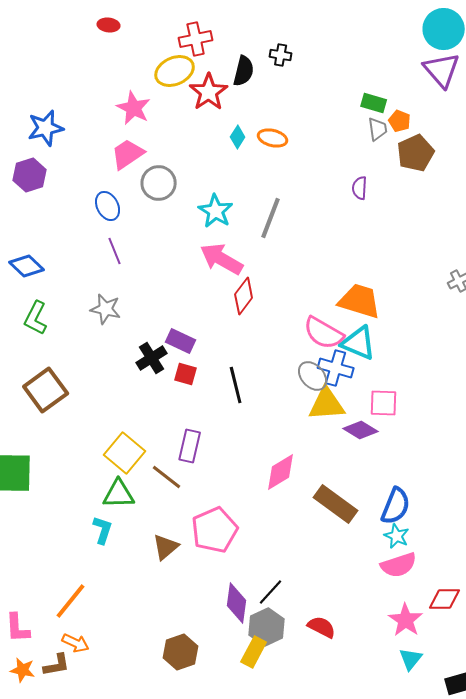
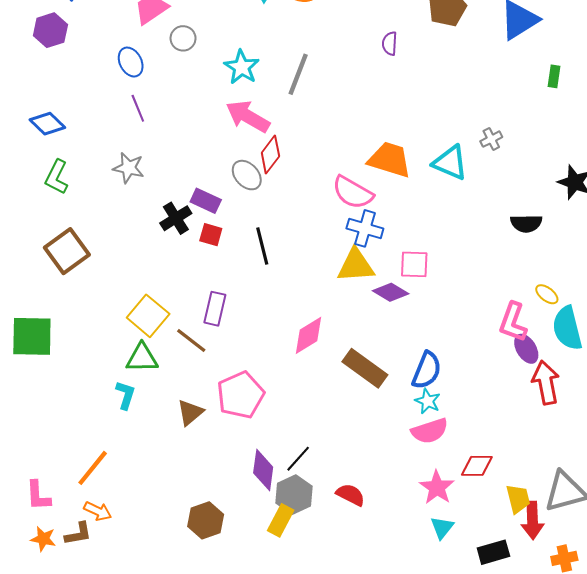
gray circle: (159, 183) -> (183, 38), size x0.7
cyan triangle: (359, 343) -> (450, 163), moved
gray ellipse: (313, 376) -> (247, 175), moved

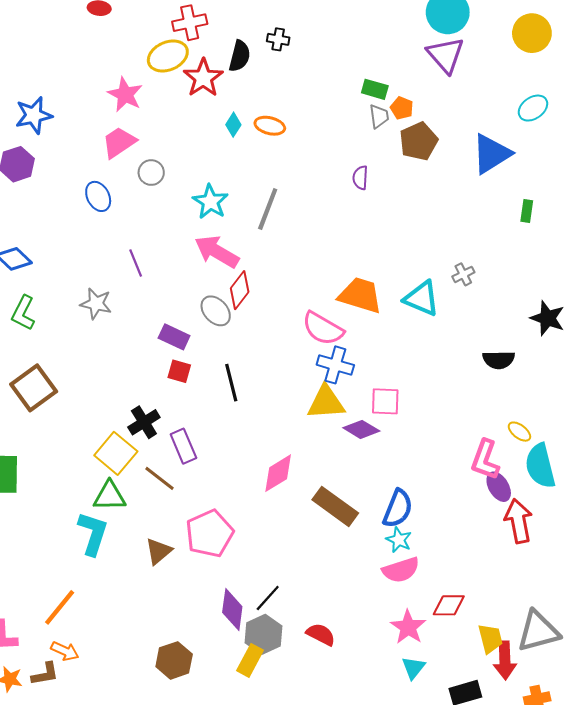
purple line: (138, 108) -> (136, 263), moved
black cross: (176, 218) -> (144, 422), moved
purple rectangle: (215, 309) -> (183, 446), turned -36
cyan L-shape: (125, 395) -> (93, 534), size x1.5

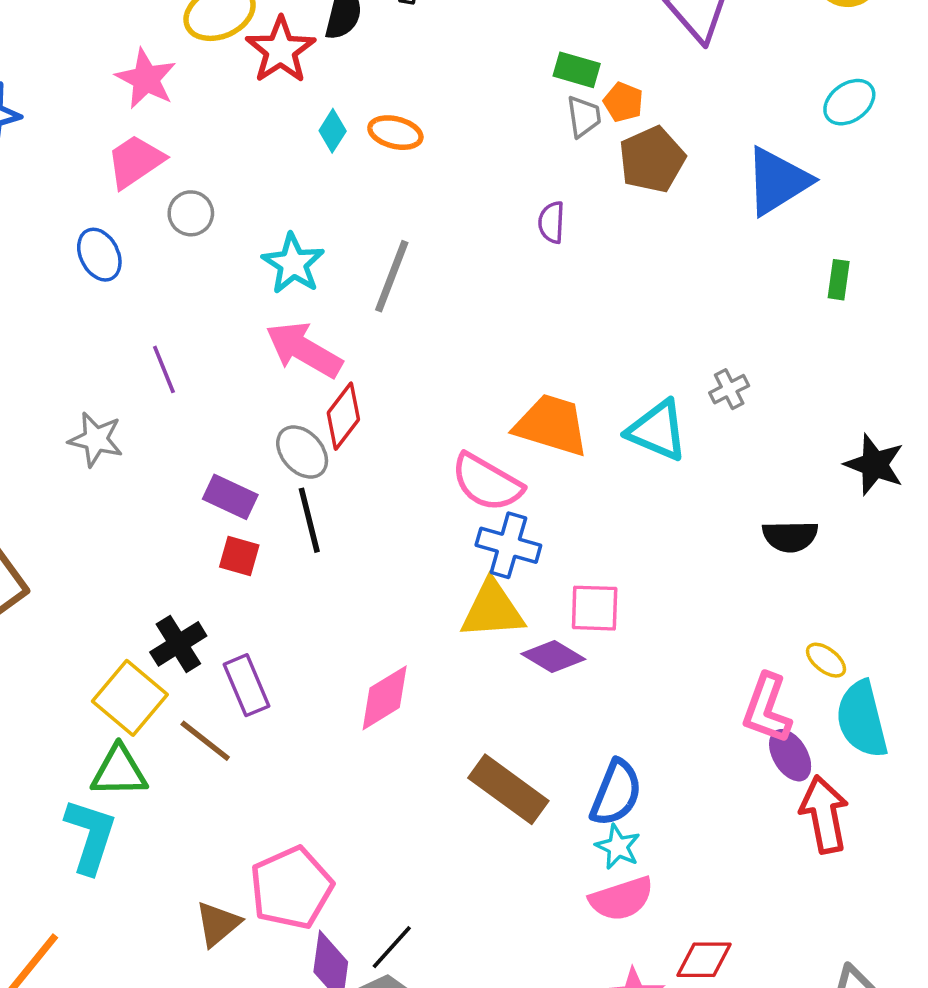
black line: (231, 383) -> (309, 520), moved
pink diamond: (278, 473) -> (385, 698), moved
pink pentagon: (209, 534) -> (291, 888), moved
brown triangle: (158, 551) -> (218, 924), moved

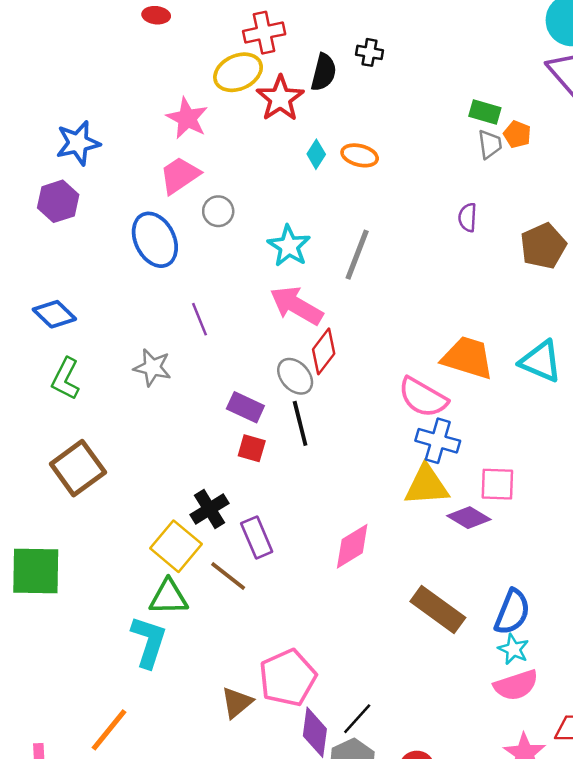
brown pentagon: (652, 160) -> (543, 246), moved
blue ellipse: (99, 255) -> (155, 240), size x1.5

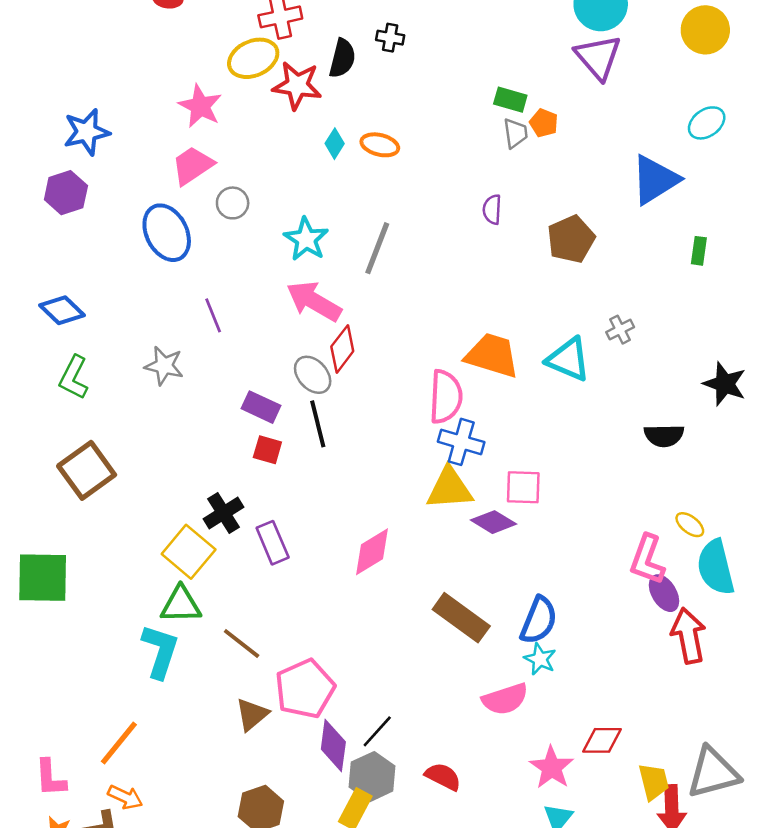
red star: (280, 98) -> (297, 85), turned -30
pink semicircle: (423, 397) -> (446, 397), turned -117
brown line: (228, 576) -> (242, 643), moved
pink semicircle: (516, 685) -> (505, 699), moved

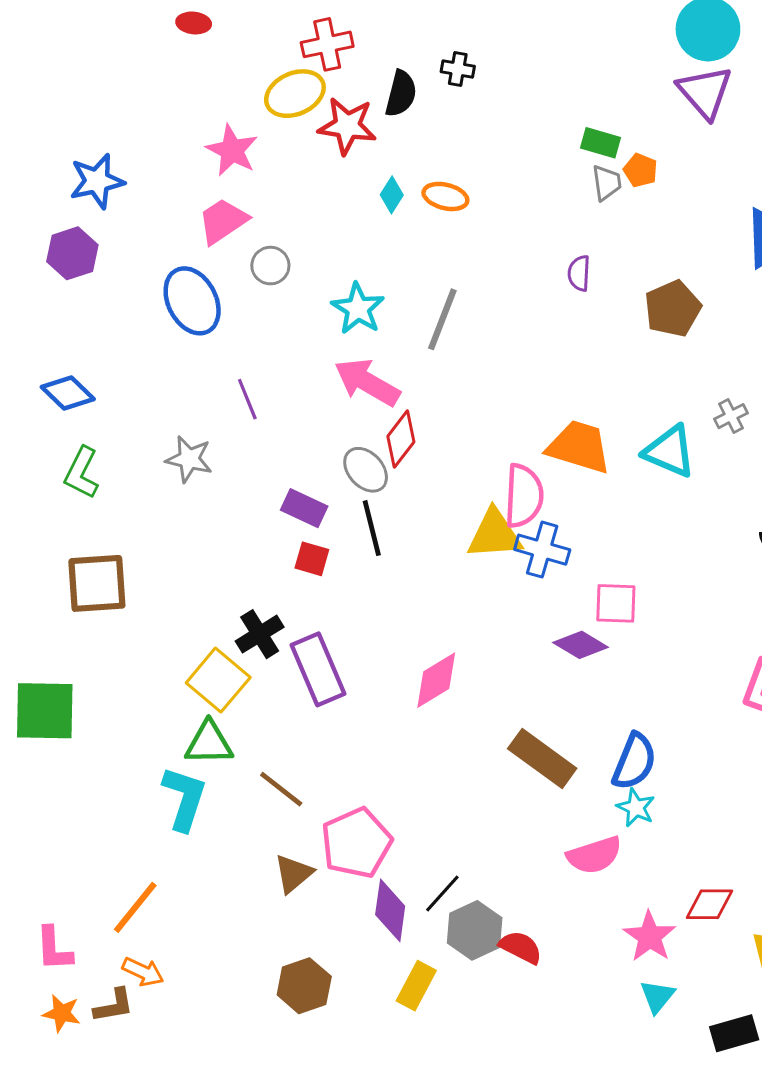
brown square: (87, 470) -> (97, 583), turned 32
yellow triangle: (450, 488) -> (495, 534), moved
purple rectangle: (273, 543) -> (318, 669), size x1.4
gray hexagon: (372, 777) -> (475, 930), moved

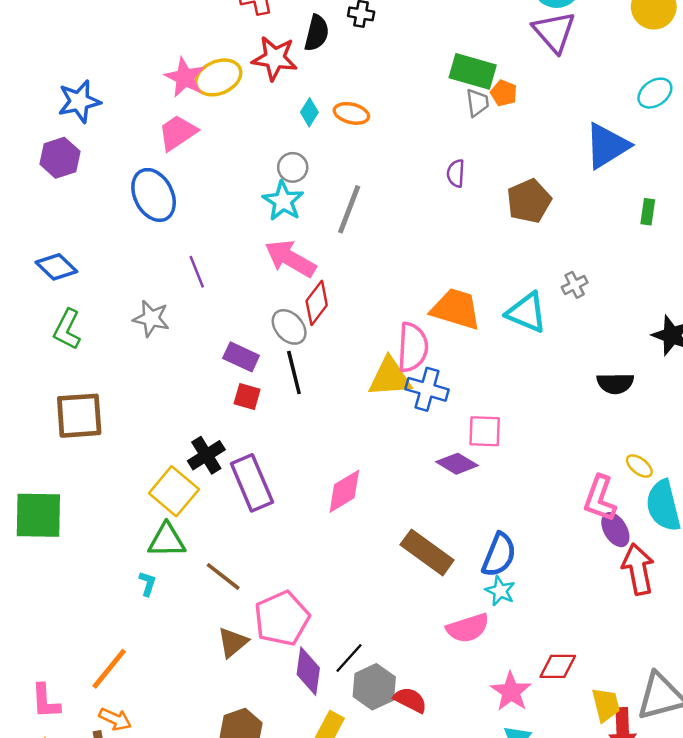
yellow ellipse: (295, 94) -> (218, 77), moved
green rectangle: (601, 143) -> (473, 71), size x1.5
gray circle: (270, 266) -> (293, 167), moved
cyan L-shape: (184, 798) -> (148, 584), size x0.5

